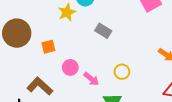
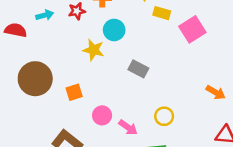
yellow star: (67, 12) -> (93, 50), turned -30

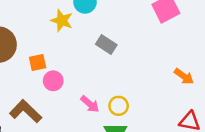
pink circle: (102, 115) -> (53, 81), moved
yellow circle: (164, 116) -> (119, 106), moved

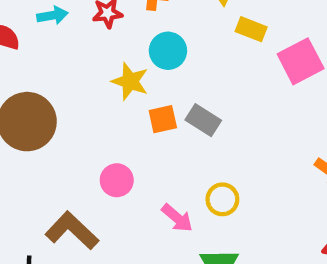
orange square: (38, 62) -> (163, 119), moved
yellow circle: (119, 106) -> (222, 199), moved

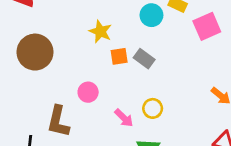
cyan circle: (168, 51) -> (151, 15), moved
brown L-shape: (72, 231) -> (58, 121), turned -124

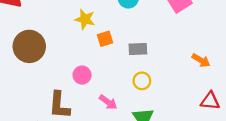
gray rectangle: (144, 59) -> (138, 49), moved, turned -30
pink arrow: (124, 118) -> (108, 102), moved

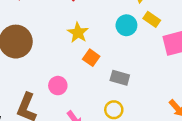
orange square: (105, 39) -> (91, 58), turned 35

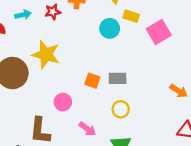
yellow star: (78, 33) -> (46, 54), moved, size x1.4
orange square: (91, 58) -> (92, 81), moved

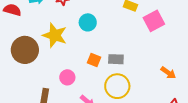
cyan circle: (110, 28) -> (88, 22), moved
yellow circle: (121, 109) -> (117, 86), size x1.6

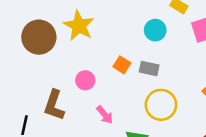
cyan circle: (88, 22) -> (155, 30), moved
yellow circle: (117, 86) -> (161, 105), moved

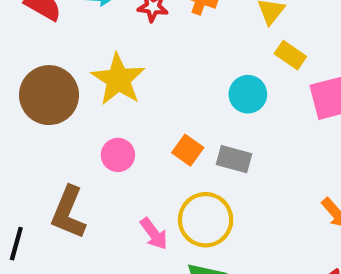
pink circle: (85, 80) -> (118, 155), moved
yellow circle: (161, 105) -> (206, 220), moved

